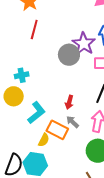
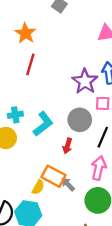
gray circle: (69, 55) -> (80, 120), moved
cyan L-shape: (36, 113) -> (43, 124), moved
gray arrow: (73, 122) -> (68, 184), moved

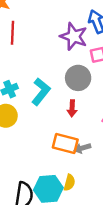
gray arrow: (68, 184) -> (82, 148), turned -48
yellow semicircle: (38, 187) -> (69, 183), moved

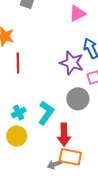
red arrow: (72, 108) -> (64, 135), moved, size x1.5
gray arrow: (82, 148) -> (54, 164), moved

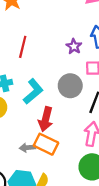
red line: (18, 63) -> (23, 47), moved
purple star: (72, 63) -> (74, 46), size x0.6

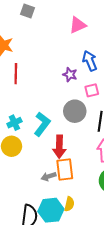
red line: (23, 47) -> (16, 74), moved
orange rectangle: (46, 144) -> (65, 169), turned 70

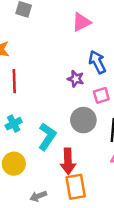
cyan cross: (14, 123) -> (14, 124), moved
gray arrow: (49, 176) -> (38, 196), moved

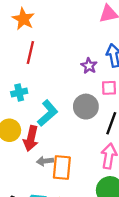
red arrow: (68, 161) -> (31, 138), moved
gray arrow: (38, 196) -> (45, 161), moved

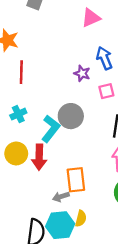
gray circle: (86, 107) -> (71, 116), moved
gray arrow: (45, 161) -> (61, 197), moved

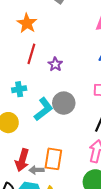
purple star: (82, 73) -> (55, 64), moved
red arrow: (39, 157) -> (22, 160), moved

